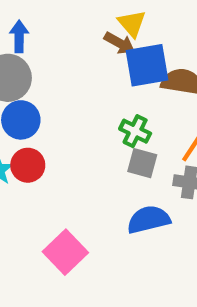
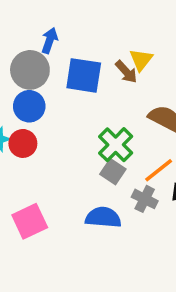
blue square: (147, 65) -> (84, 75), moved
green cross: (135, 131) -> (116, 145), size x1.4

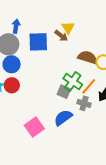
green cross: (116, 145) -> (73, 82), moved
blue semicircle: (103, 217) -> (63, 118), turned -30
pink square: (30, 221) -> (34, 127), moved

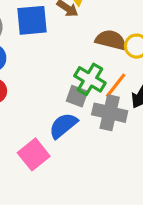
gray cross: (84, 103) -> (110, 113), size x1.5
blue semicircle: (63, 118) -> (63, 126), moved

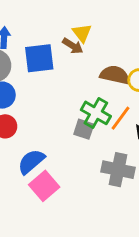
gray cross: (110, 113) -> (118, 170), moved
blue semicircle: (63, 126) -> (31, 162), moved

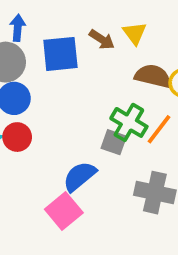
yellow triangle: (82, 33) -> (135, 33), moved
blue semicircle: (31, 162) -> (80, 176), moved

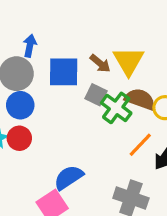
yellow triangle: (135, 33) -> (128, 61), size x1.5
green cross: (129, 122) -> (116, 108), moved
gray square: (114, 142) -> (96, 95), moved

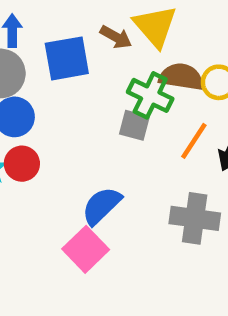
gray square: (96, 95) -> (134, 125), moved

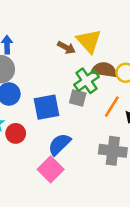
blue square: (67, 58) -> (47, 107), moved
green cross: (150, 95) -> (86, 81), turned 30
red circle: (22, 164) -> (16, 133), moved

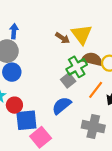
gray square: (78, 98) -> (68, 80), turned 32
blue square: (47, 107) -> (26, 120), moved
blue semicircle: (59, 144) -> (62, 106), moved

